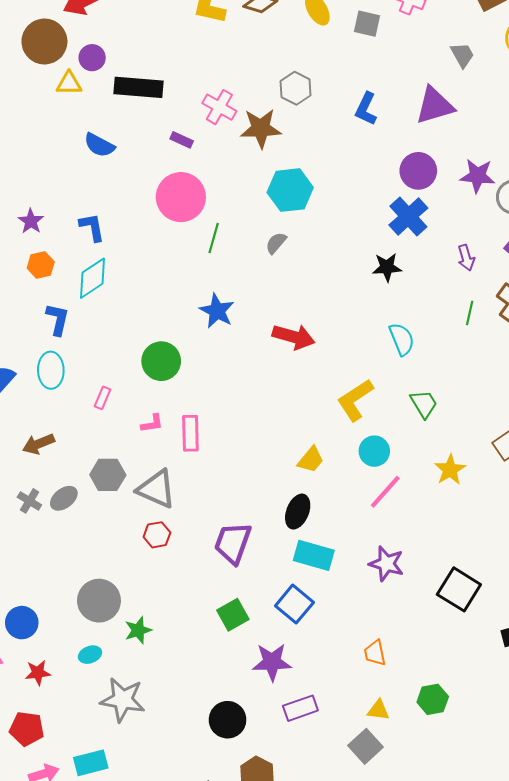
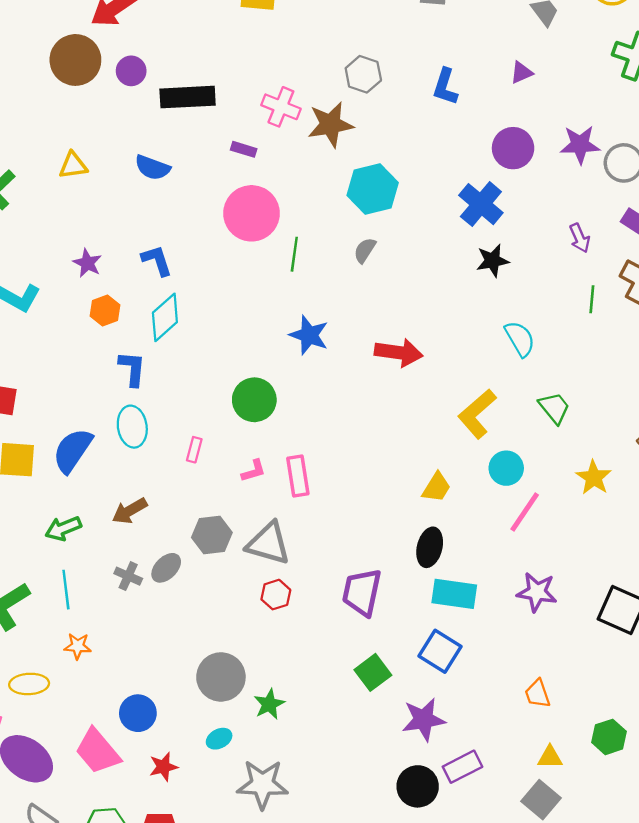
yellow triangle: (69, 83) -> (73, 165), moved
purple triangle: (435, 106) -> (521, 73), size x0.5
blue cross: (408, 216) -> (481, 204), moved
black circle: (228, 720) -> (418, 786), moved

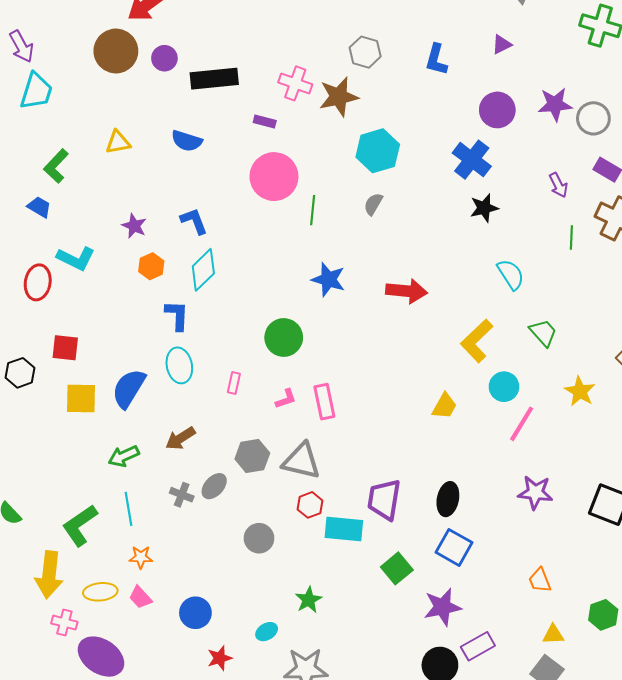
black ellipse: (430, 547) -> (448, 499), moved
cyan rectangle: (454, 594) -> (344, 529), moved
gray circle: (221, 677) -> (259, 538), moved, size x0.7
pink trapezoid: (98, 751) -> (140, 597), moved, size x0.6

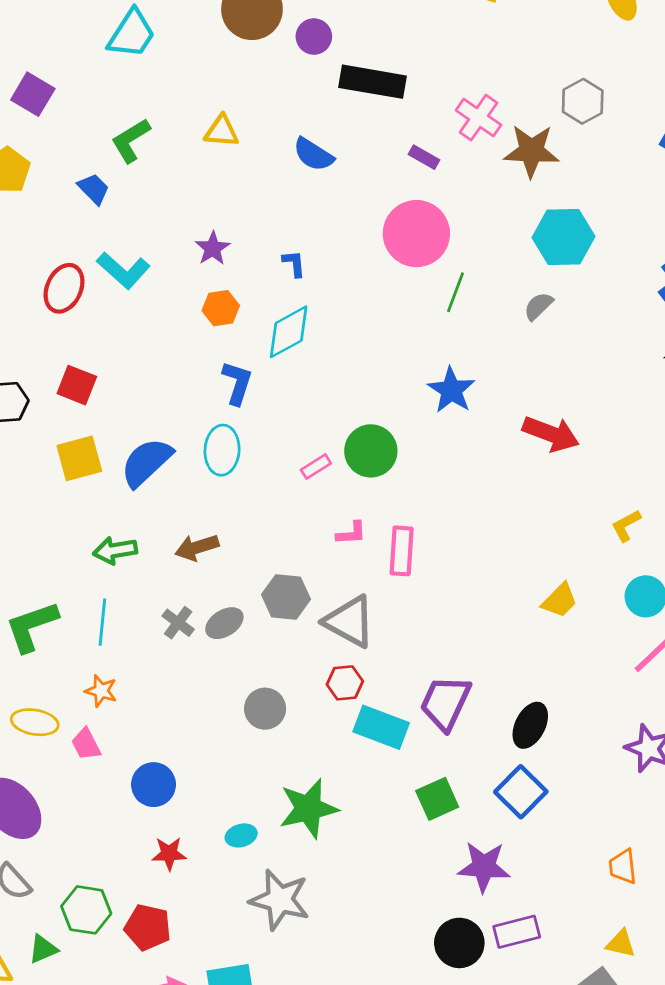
blue L-shape: (194, 221) -> (294, 263), size x0.7
yellow L-shape: (477, 341) -> (626, 526), size x0.6
pink rectangle: (234, 383) -> (316, 467), moved, turned 30
yellow square: (81, 399) -> (79, 458), turned -32
green star: (309, 600) -> (308, 808), size x1.6

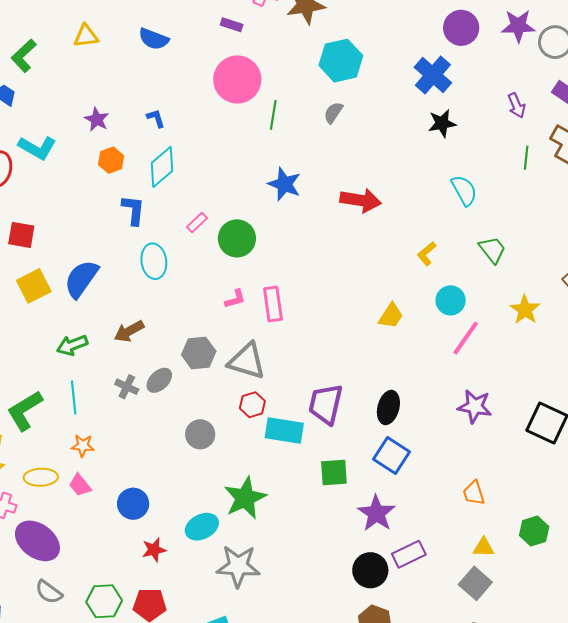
cyan ellipse: (222, 450) -> (154, 261), moved
pink rectangle: (316, 467) -> (197, 222), moved
green square: (437, 799) -> (334, 473), turned 32
cyan ellipse: (241, 835) -> (202, 527), size x1.5
purple star: (484, 867) -> (376, 513), turned -30

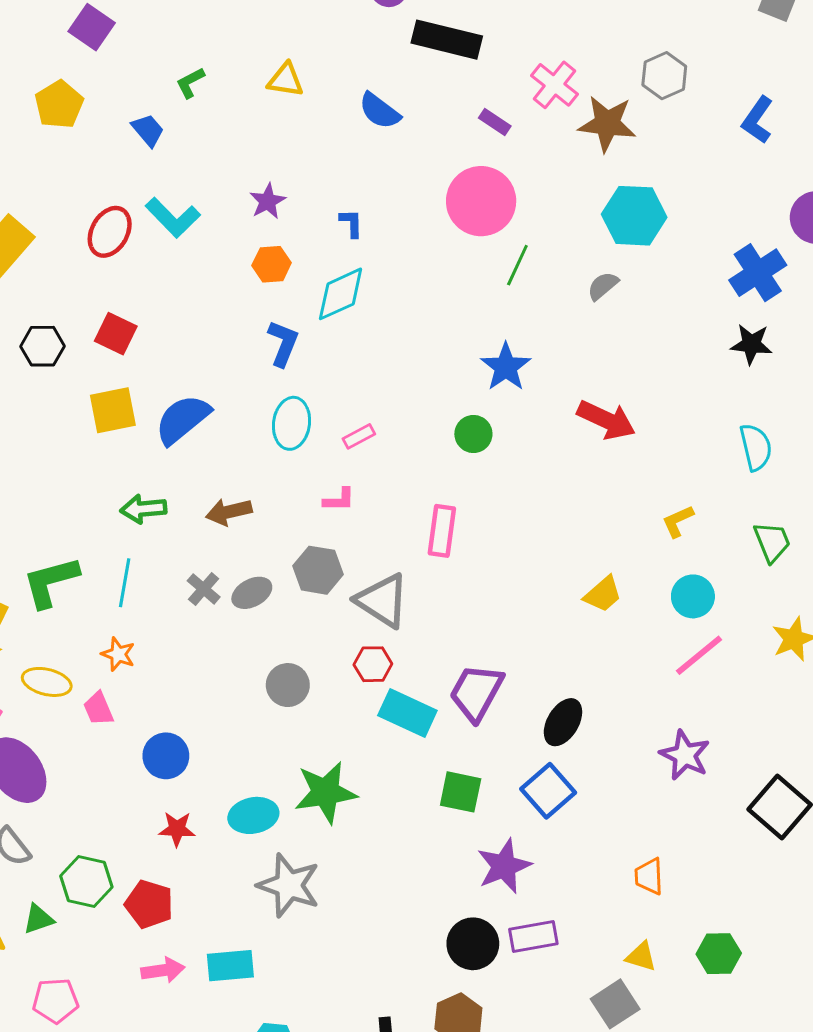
green L-shape: (24, 56) -> (190, 83), size x0.7
pink rectangle: (197, 222) -> (359, 436), moved
green circle: (237, 238) -> (473, 434), moved, size x0.7
pink L-shape: (235, 299) -> (339, 500), moved

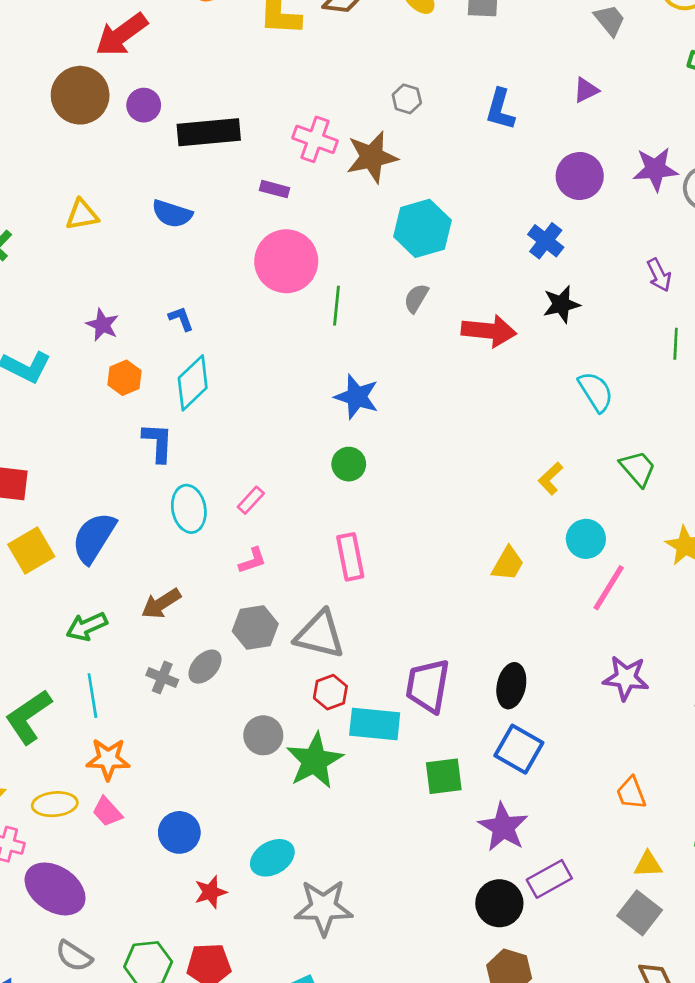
gray hexagon: (664, 76) -> (407, 99), size x0.7
blue cross: (758, 273) -> (546, 241), size x0.7
red arrow: (606, 420) -> (489, 331), moved
orange star: (118, 654) -> (108, 759), size x1.4
green star: (326, 792) -> (315, 761), moved

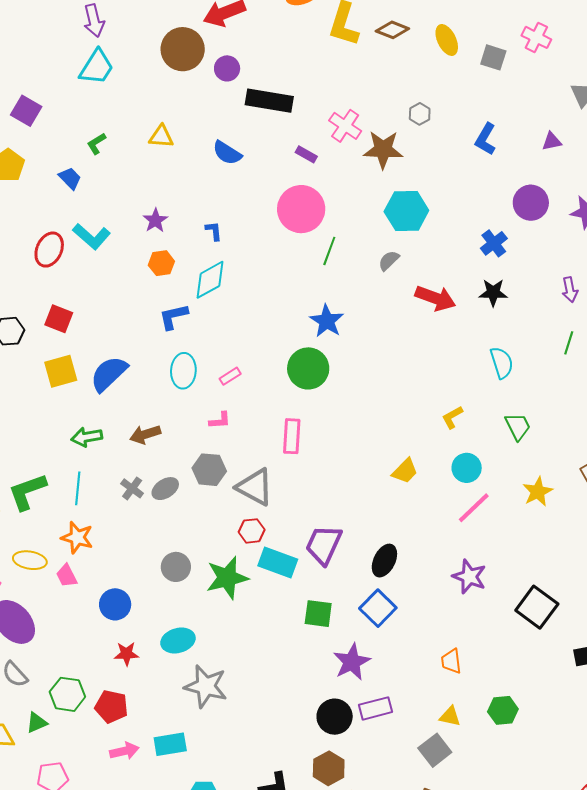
blue L-shape: (158, 442) -> (173, 317), turned -120
green circle: (349, 464) -> (308, 368), size x1.6
gray circle: (263, 735) -> (176, 567), moved

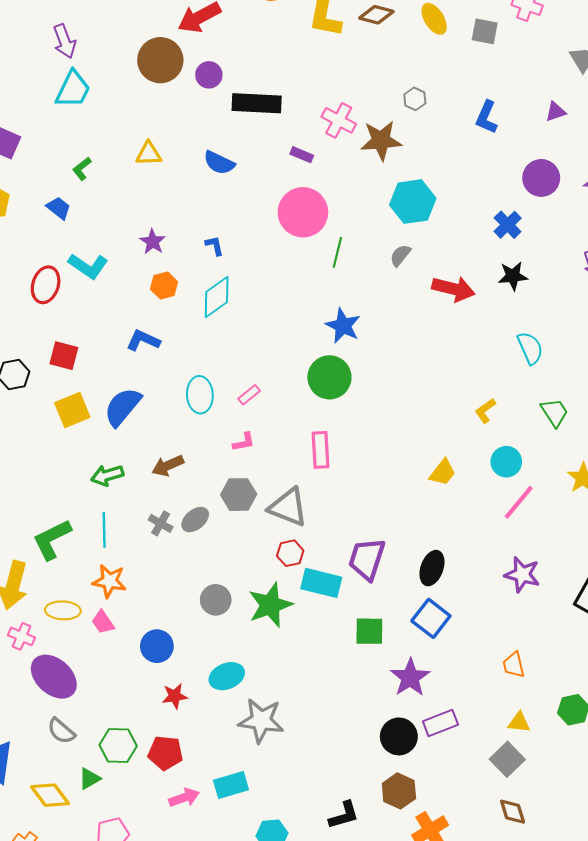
blue L-shape: (173, 317) -> (143, 340), moved, turned 44

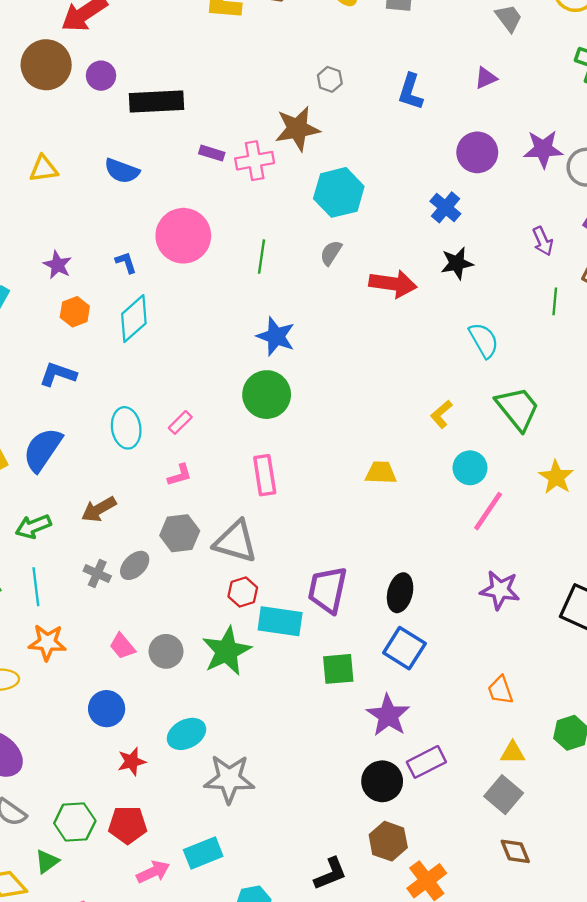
pink cross: (339, 120) -> (255, 161), moved, turned -32
pink circle: (303, 212) -> (183, 236), moved
green trapezoid: (554, 412) -> (518, 408), size x1.4
yellow trapezoid: (443, 472) -> (381, 473), moved, turned -120
pink trapezoid: (103, 622) -> (122, 646), moved

